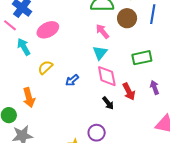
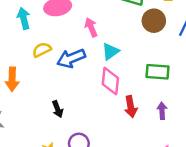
pink arrow: (102, 31) -> (91, 27), moved
blue arrow: (72, 80) -> (71, 58), moved, size x1.6
black arrow: (108, 103) -> (58, 109), moved

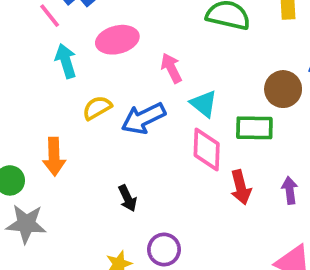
brown circle: (154, 21) -> (283, 89), moved
cyan triangle: (110, 52) -> (204, 104), turned -42
green rectangle: (157, 72) -> (254, 128), moved

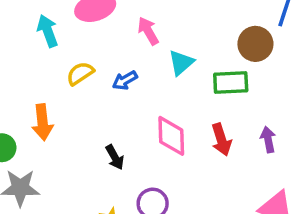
cyan triangle: (204, 104) -> (181, 63), turned 44
blue arrow: (143, 118) -> (125, 80), size x0.6
pink diamond: (207, 150) -> (171, 136), moved

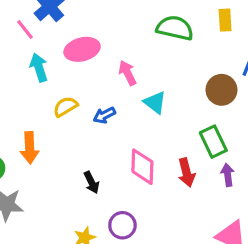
cyan triangle: (181, 63) -> (155, 103), turned -45
green rectangle: (231, 82) -> (213, 142), moved, turned 64

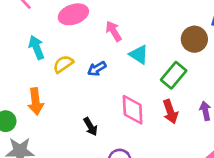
cyan arrow: (39, 67) -> (36, 47), moved
green rectangle: (213, 142) -> (174, 75), moved, turned 70

